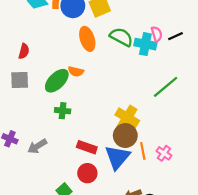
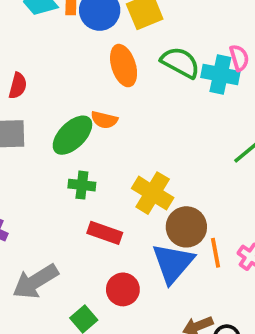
yellow cross: (127, 118) -> (153, 193), moved
gray arrow: (37, 146) -> (35, 282), moved, size x1.4
red rectangle: (87, 147) -> (105, 233), moved

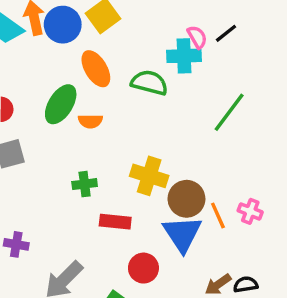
green semicircle: (180, 63) -> (149, 83), moved
green ellipse: (72, 135) -> (61, 104), moved

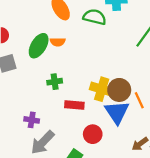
green ellipse: (61, 104) -> (39, 46), moved
yellow cross: (149, 176) -> (102, 89), moved
purple cross: (16, 244) -> (32, 120), moved

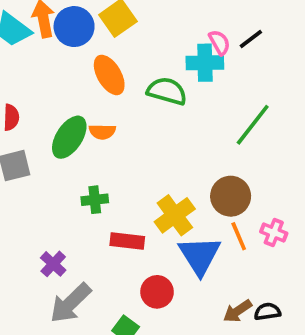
yellow cross: (102, 89) -> (175, 215), turned 35
brown circle: (119, 90) -> (231, 196), moved
purple cross: (32, 120) -> (53, 264), turned 32

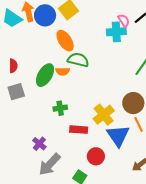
green semicircle: (167, 91) -> (78, 60), moved

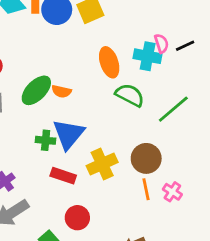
orange ellipse: (65, 41) -> (109, 62), moved
green semicircle: (78, 60) -> (130, 95), moved
blue triangle: (118, 136) -> (69, 134), moved

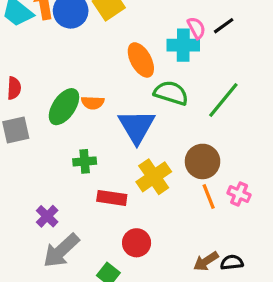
blue triangle: (69, 134) -> (137, 127), moved

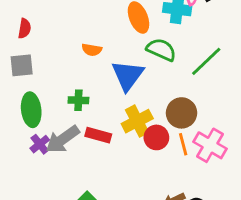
green ellipse: (64, 107) -> (31, 110), moved, turned -48
pink cross: (239, 194) -> (210, 145), size x1.6
red circle: (137, 243) -> (156, 137), moved
gray arrow: (61, 251) -> (63, 139), moved

